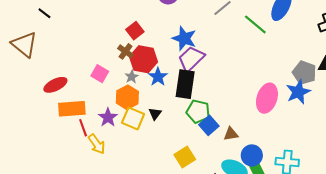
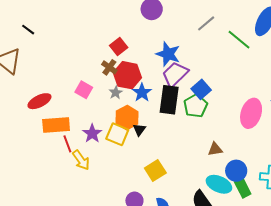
orange hexagon: (127, 97) -> (127, 118), moved
green pentagon: (198, 111) -> (196, 106), moved, turned 30
blue square: (209, 125) -> (201, 89), moved
yellow square: (185, 157) -> (155, 170), moved

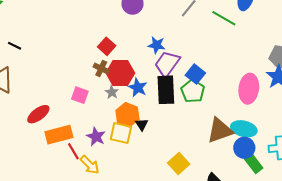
blue star: (168, 54) -> (157, 45), size x0.7
brown triangle: (215, 149) -> (220, 130), size x1.8
yellow square: (155, 170) -> (179, 163), moved
cyan ellipse: (219, 184) -> (244, 129), moved

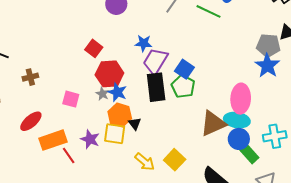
brown cross: (101, 68) -> (30, 77), moved, turned -35
blue star: (138, 88) -> (117, 92), moved
pink ellipse: (249, 89) -> (241, 99), moved
yellow arrow: (90, 165) -> (145, 162), moved

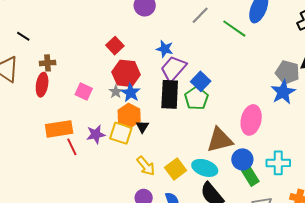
cyan ellipse: (237, 120) -> (205, 168), moved
red ellipse: (31, 121) -> (42, 85), moved, turned -50
purple star: (90, 139) -> (96, 134), turned 30

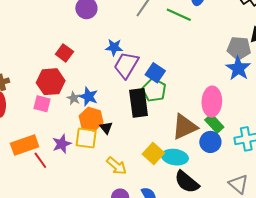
red hexagon: (126, 73) -> (51, 82), moved
black rectangle: (170, 94) -> (139, 103), moved
yellow square: (176, 169) -> (153, 154), moved
green rectangle: (250, 176) -> (214, 123), moved

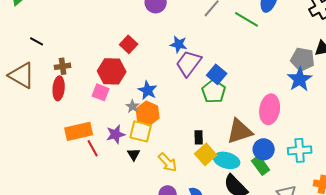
gray star: (74, 98) -> (133, 106), moved
black rectangle: (139, 103) -> (199, 137), moved, size x0.5
green rectangle: (214, 123) -> (261, 165), moved
black triangle: (106, 128) -> (134, 154), moved

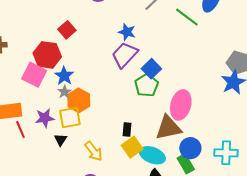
blue star: (179, 44) -> (127, 32), moved
blue star: (148, 90) -> (64, 76), moved
pink square: (101, 92) -> (34, 75), size x1.4
pink ellipse: (270, 109) -> (181, 105), moved
yellow square: (141, 131) -> (70, 118), turned -30

